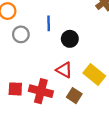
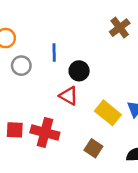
red triangle: (64, 70) -> (69, 96), moved
brown square: (74, 96) -> (93, 148), moved

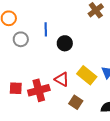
red triangle: (69, 96) -> (62, 79), moved
red cross: (45, 133) -> (39, 90), turned -30

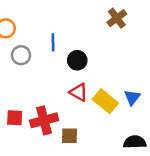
red triangle: (62, 79) -> (79, 92), moved
brown square: (76, 102) -> (70, 136), moved, turned -32

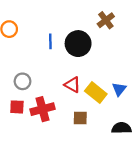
gray circle: (21, 55) -> (22, 81), moved
black circle: (77, 60) -> (78, 44), moved, size x1.5
brown square: (70, 136) -> (80, 118), moved

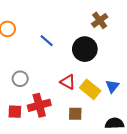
blue line: (50, 41) -> (47, 41), turned -48
black circle: (78, 44) -> (85, 49), moved
red square: (17, 107) -> (15, 112), moved

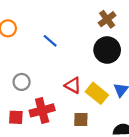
black circle: (85, 49) -> (107, 50), moved

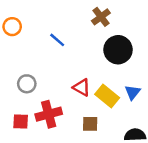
brown cross: (107, 19) -> (101, 17), moved

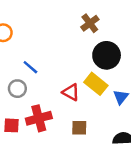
blue line: (57, 40) -> (30, 67), moved
yellow rectangle: (107, 96) -> (96, 84), moved

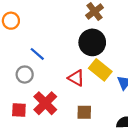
black circle: (107, 55) -> (92, 42), moved
red cross: (39, 118) -> (45, 103), turned -30

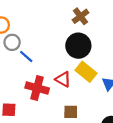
gray circle: (25, 75) -> (12, 42), moved
red cross: (45, 103) -> (37, 88), moved, turned -30

